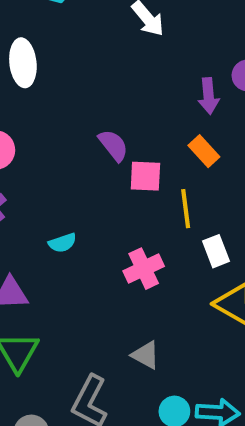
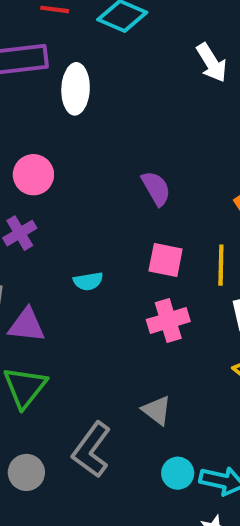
pink square: (145, 176) -> (166, 260), moved

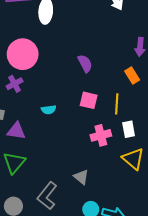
pink circle: (33, 175) -> (23, 54), size x1.5
pink cross: (168, 321) -> (101, 135), moved

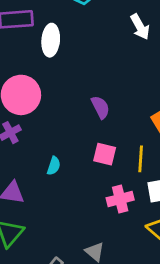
cyan semicircle: (49, 110) -> (54, 166), turned -64

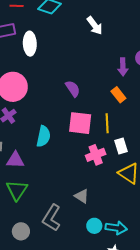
pink square: (105, 154) -> (80, 123), size x1.4
cyan semicircle: (54, 166) -> (43, 136), size x1.5

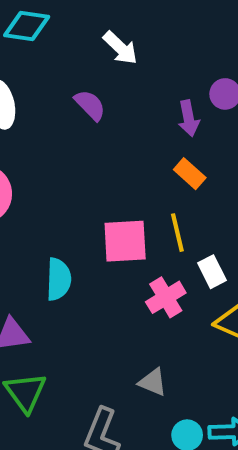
purple semicircle: (73, 89) -> (90, 105), moved

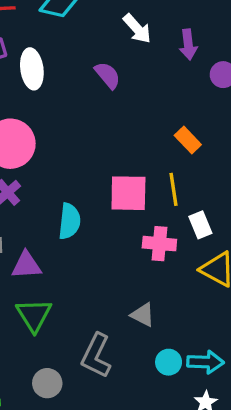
purple arrow: (189, 118) -> (188, 44), moved
pink cross: (166, 297) -> (159, 244), turned 32

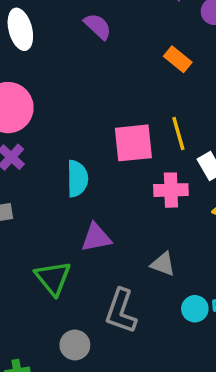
orange rectangle: (188, 140) -> (178, 59), moved
purple triangle: (26, 265) -> (96, 238), moved

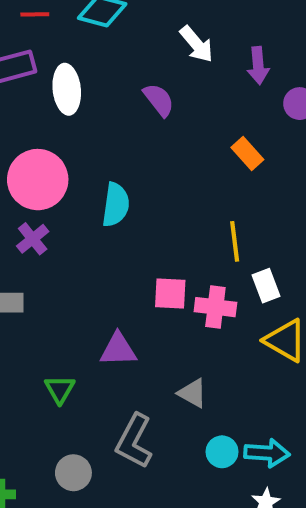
pink square: (133, 143) -> (170, 294), moved, size x0.7
cyan semicircle: (77, 179) -> (116, 205), moved
green triangle: (53, 278) -> (60, 389), size x0.7

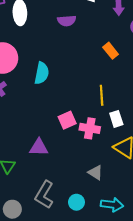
purple semicircle: (159, 100) -> (67, 21), turned 120
pink square: (170, 294) -> (67, 120), turned -30
gray triangle: (192, 393) -> (95, 173), moved
cyan circle: (222, 452) -> (76, 202), moved

